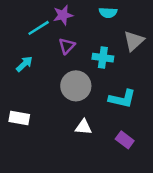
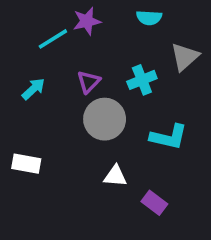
purple triangle: (67, 46) -> (89, 82), moved
cyan cross: (103, 58) -> (142, 80), turned -30
purple rectangle: (125, 140) -> (154, 203), moved

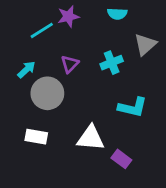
gray circle: (105, 119) -> (47, 93), moved
white rectangle: (26, 164) -> (36, 137), moved
white triangle: (115, 176) -> (91, 138), size x1.5

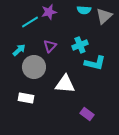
gray triangle: (145, 44) -> (104, 16), moved
cyan L-shape: (133, 107) -> (95, 63), moved
white triangle: (91, 138) -> (65, 84), moved

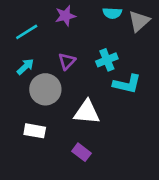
cyan line: (30, 22) -> (27, 32), moved
purple rectangle: (87, 114) -> (81, 152), moved

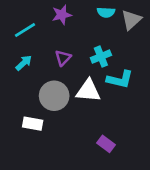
gray circle: (45, 89) -> (54, 96), moved
white triangle: (87, 112) -> (88, 91), moved
purple rectangle: (81, 152) -> (106, 144), moved

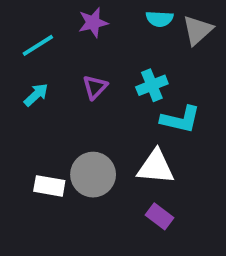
white triangle: (88, 91) -> (156, 167), moved
gray circle: (54, 96) -> (93, 175), moved

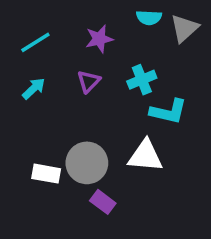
purple star: (93, 23) -> (99, 39), moved
purple rectangle: (160, 216) -> (103, 202), moved

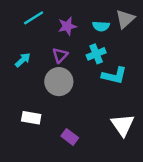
cyan semicircle: (149, 18) -> (101, 26), moved
cyan line: (35, 42) -> (34, 18), moved
white triangle: (145, 156) -> (123, 125), moved, turned 50
gray circle: (87, 163) -> (59, 82), moved

